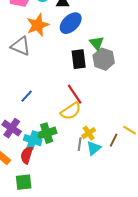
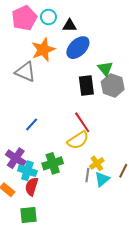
cyan cross: (33, 140) -> (27, 171), moved

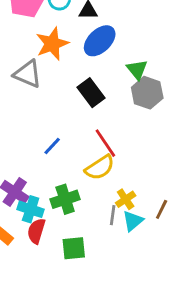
black rectangle: (86, 85) -> (91, 93), moved, turned -30
blue line: (32, 124) -> (52, 146), moved
green square: (28, 215) -> (74, 248), moved

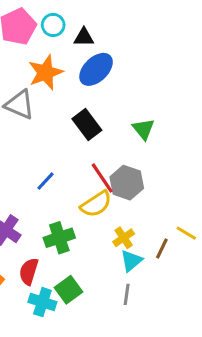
green triangle: (137, 70) -> (143, 129), moved
gray hexagon: (147, 93) -> (127, 183), moved
cyan cross: (31, 209) -> (42, 302), moved
gray line: (113, 215) -> (127, 294), moved
green square: (74, 248) -> (68, 290), turned -30

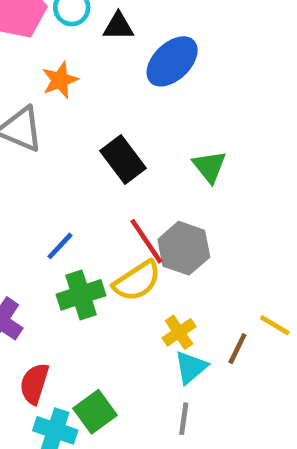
blue ellipse: (96, 69) -> (172, 61), moved
orange star: (46, 72) -> (60, 80), size x0.7
green cross: (59, 238) -> (81, 295), moved

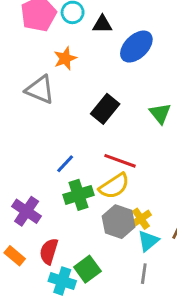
black rectangle: (123, 159) -> (105, 109), turned 76
red line: (146, 241) -> (120, 161), turned -36
gray hexagon: (184, 248) -> (119, 222), moved

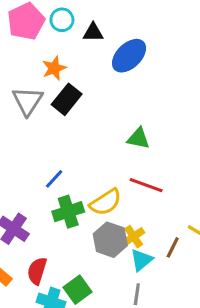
gray triangle: (40, 90) -> (28, 101), turned 40
black rectangle: (105, 109) -> (67, 99), moved
green triangle: (160, 113) -> (138, 138), moved, turned -40
red line: (120, 161) -> (146, 185), moved

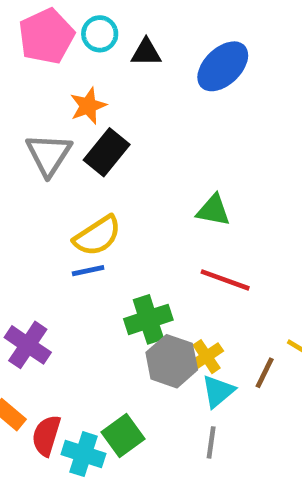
blue ellipse: (129, 56) -> (223, 66), moved
blue line: (54, 179) -> (88, 271), turned 35
yellow semicircle: (106, 202) -> (97, 236), moved
green cross: (68, 212) -> (148, 319), moved
red semicircle: (37, 271) -> (46, 435), moved

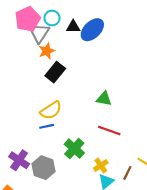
blue ellipse: (223, 66) -> (92, 30), moved
gray triangle: (49, 155) -> (39, 33), moved
green cross: (148, 319) -> (74, 149), turned -30
gray hexagon: (172, 361) -> (44, 168), moved

